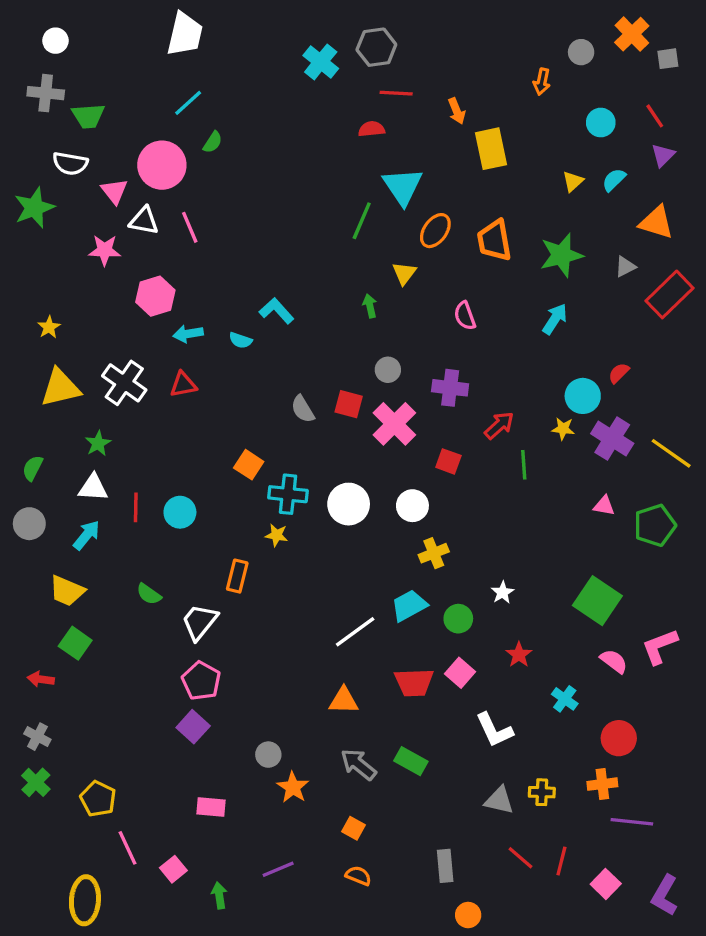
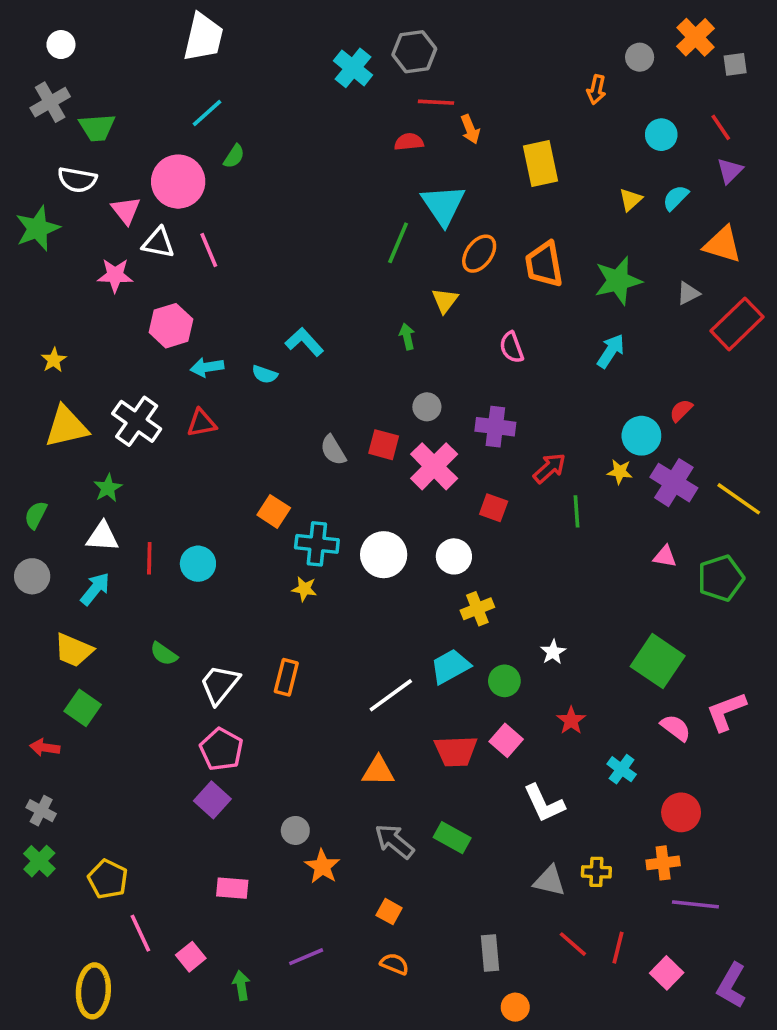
gray cross: (46, 93) -> (50, 102), turned -36
orange arrow: (457, 111) -> (470, 129), moved
orange rectangle: (237, 576) -> (286, 677), moved

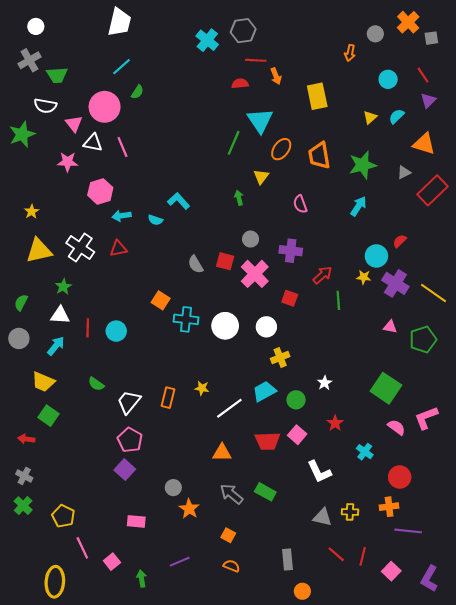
yellow star: (304, 589) -> (202, 388), moved

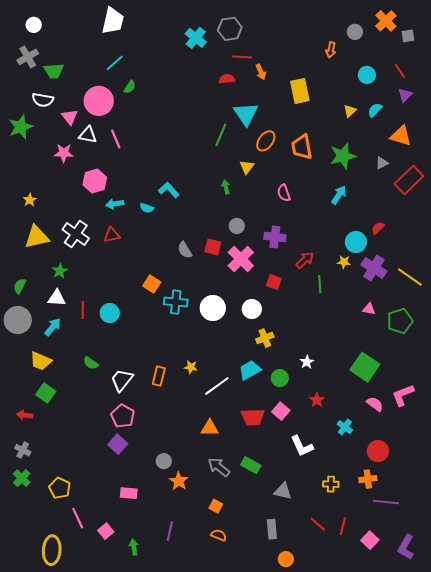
gray circle: (19, 338) -> (18, 320), size x1.4
gray triangle: (322, 517) -> (283, 491), moved
purple line: (180, 562) -> (170, 531), turned -54

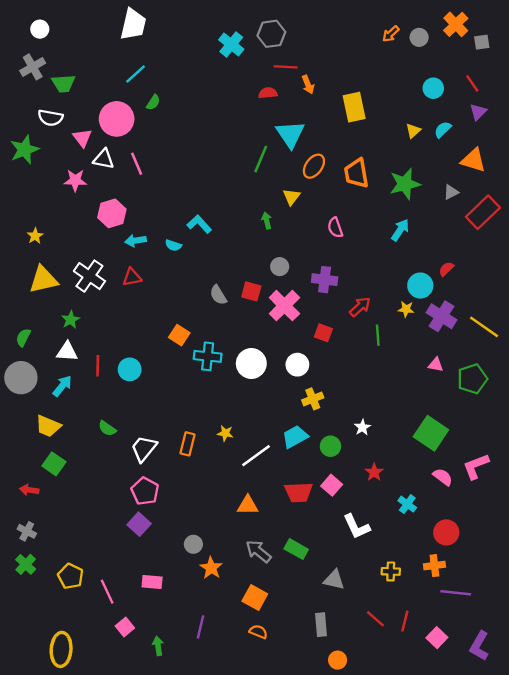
orange arrow: (331, 50) -> (391, 34), moved, turned 35
orange square: (216, 506) -> (255, 597), size x1.5
pink line: (78, 518) -> (107, 592), moved

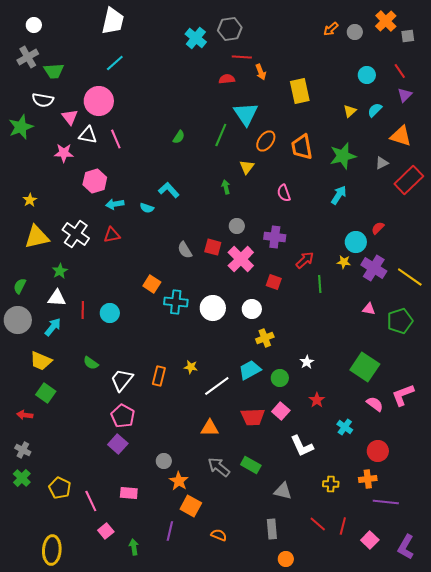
green semicircle: (153, 102) -> (179, 137), moved
orange square: (255, 597) -> (191, 506), moved

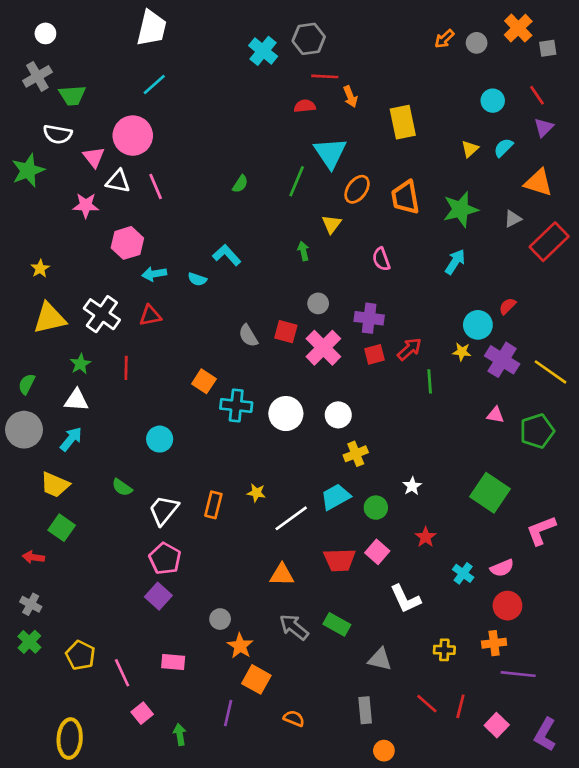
red square: (274, 282) -> (375, 354), moved, turned -35
red line: (83, 310) -> (126, 368), moved
cyan circle: (110, 313) -> (160, 439), moved
pink semicircle: (375, 404) -> (502, 568), moved, turned 120

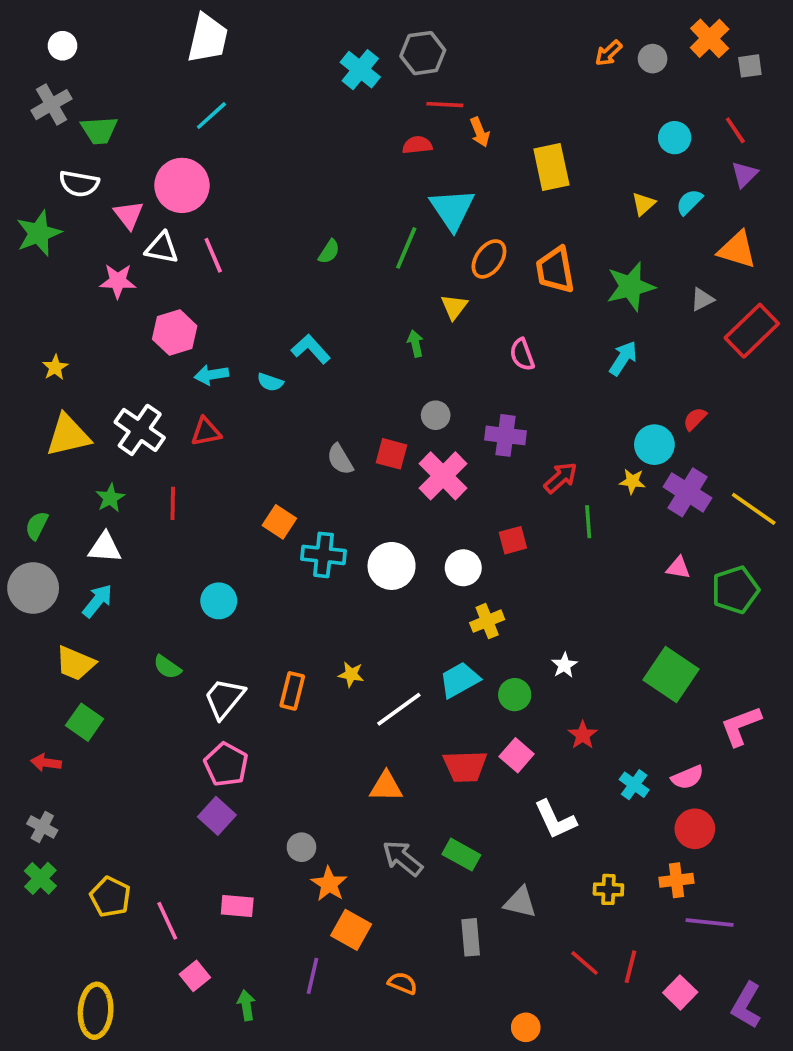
red square: (375, 354) -> (513, 540), moved
gray rectangle: (365, 710) -> (471, 937), moved

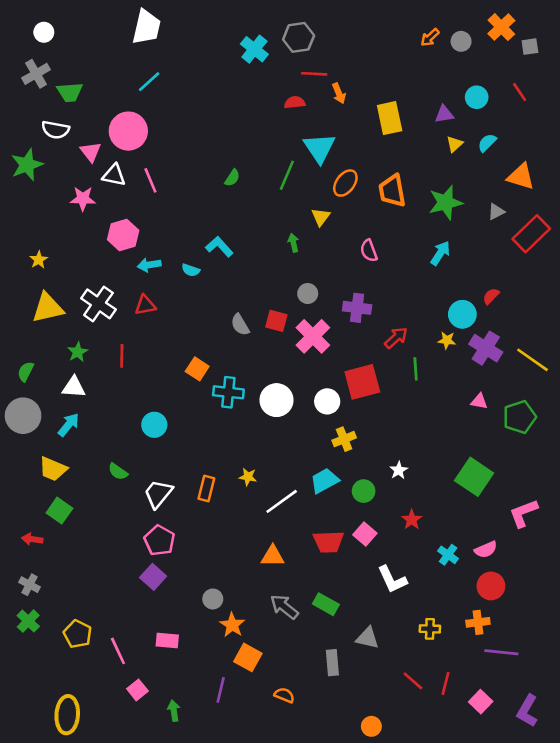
purple triangle: (744, 174) -> (444, 114), moved, turned 36
red square: (513, 540) -> (362, 382), size x1.8

